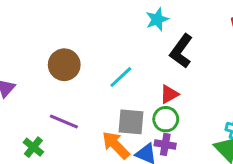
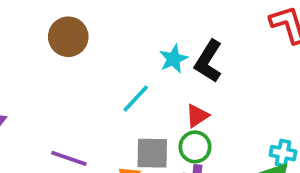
cyan star: (157, 19) -> (174, 59), moved
brown circle: (64, 65) -> (68, 37), moved

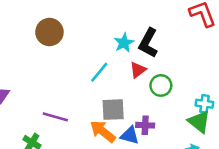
red triangle: (197, 116) -> (138, 70), moved
green circle: (195, 147) -> (161, 85), moved

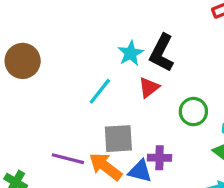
brown circle: (49, 32) -> (23, 61), moved
green circle: (161, 85) -> (193, 112), moved
purple line: (55, 117) -> (68, 159), moved

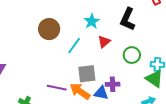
black L-shape: (162, 53) -> (128, 19), moved
brown circle: (23, 61) -> (49, 29), moved

